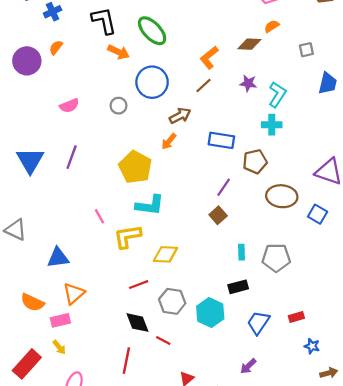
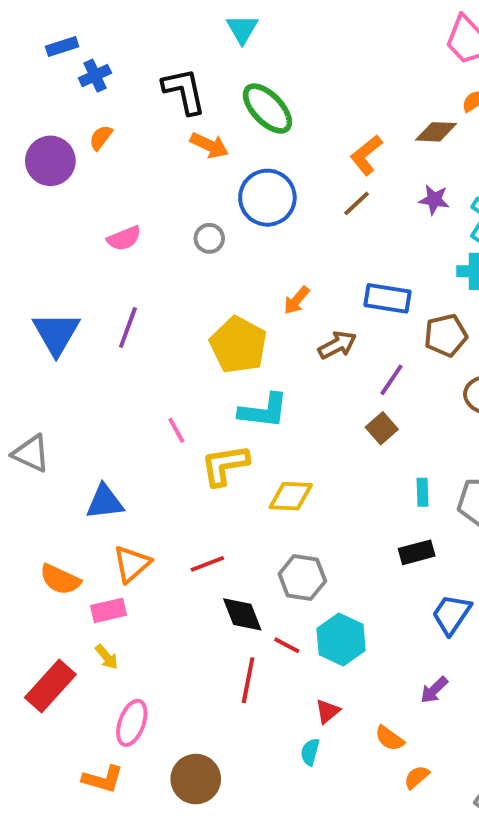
brown arrow: (180, 116) -> (337, 345), moved
red line: (139, 285) -> (207, 564), moved
cyan hexagon: (210, 313) -> (341, 640), moved
red line: (126, 361) -> (248, 680), moved

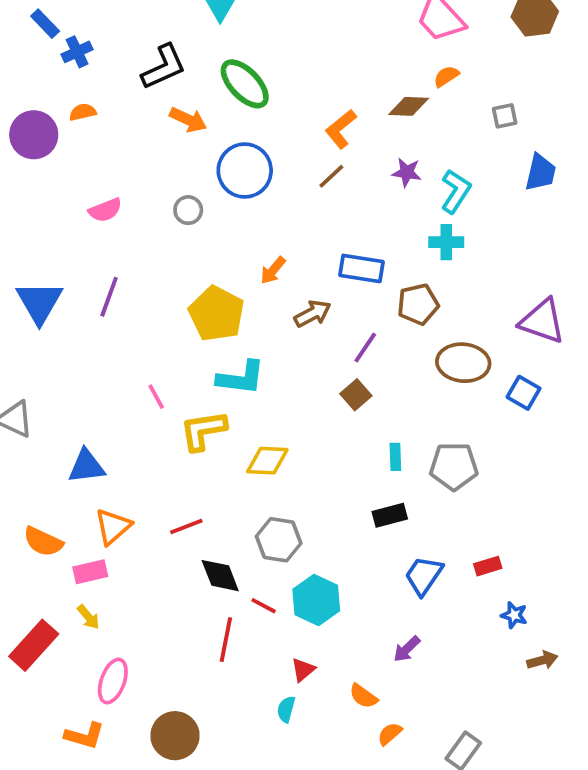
blue rectangle: (62, 47) -> (45, 24), turned 64
black L-shape: (184, 91) -> (164, 67), turned 78
orange semicircle: (101, 138) -> (83, 112), turned 40

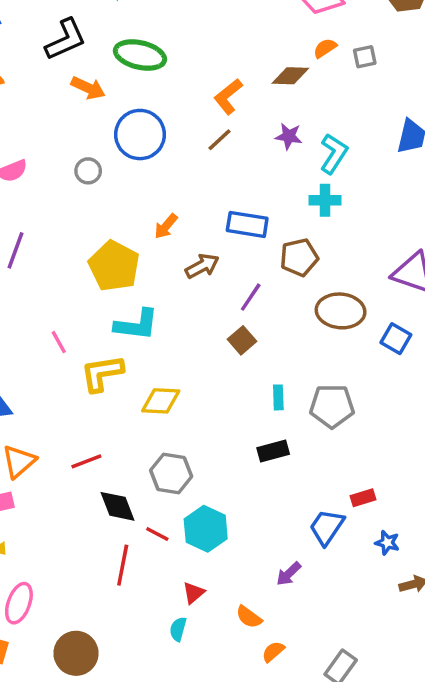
green ellipse: (245, 84) -> (140, 55), turned -33
gray square: (505, 116) -> (365, 57), moved
blue trapezoid: (424, 576) -> (327, 527), moved

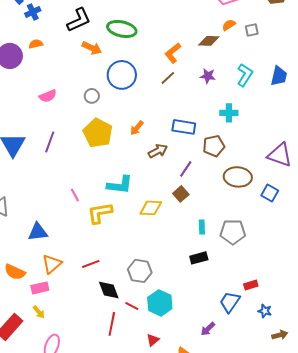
cyan L-shape: (334, 154) -> (245, 75), moved
yellow pentagon: (114, 266) -> (98, 133), moved
yellow diamond: (161, 401) -> (151, 208), moved

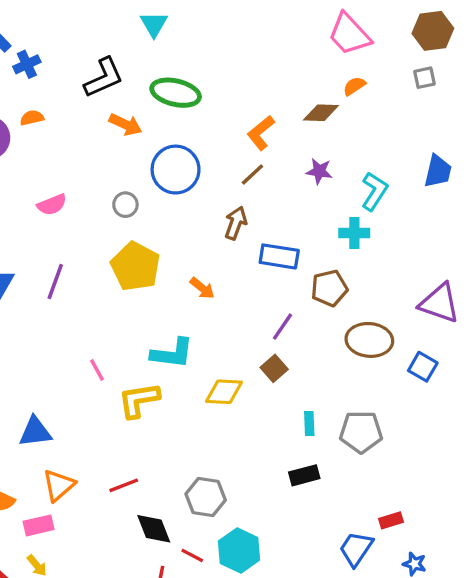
gray square: (252, 30) -> (424, 78), moved
cyan L-shape: (245, 75) -> (374, 191), moved
orange arrow: (137, 128) -> (202, 288), moved, turned -91
brown arrow: (158, 151) -> (236, 223), moved, turned -42

